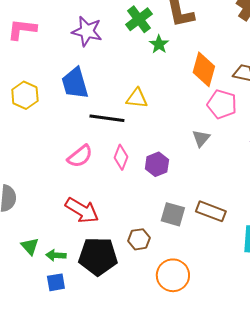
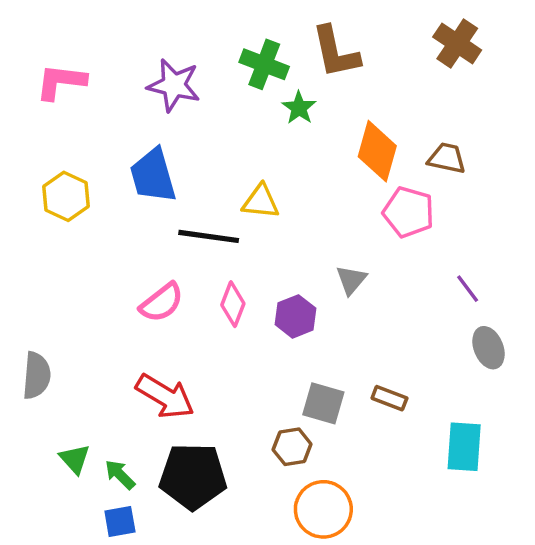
green cross: (139, 19) -> (264, 64), turned -32
gray triangle: (201, 138) -> (351, 280), moved
brown rectangle: (211, 211) -> (389, 398), size x0.7
brown hexagon: (139, 239) -> (292, 447), moved
green arrow: (56, 255) -> (120, 475), turned 42

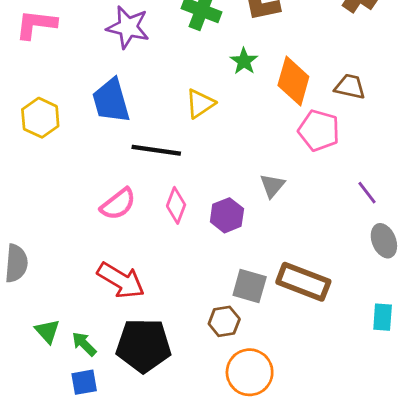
green star: (299, 108) -> (244, 61), moved
yellow triangle: (261, 202) -> (200, 104), moved, turned -40
brown rectangle: (389, 398) -> (303, 282), size x1.8
cyan rectangle: (464, 447) -> (383, 317), moved, size x0.7

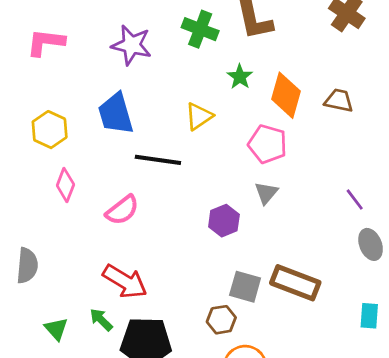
pink pentagon: (319, 130) -> (268, 144), moved
pink diamond: (176, 205) -> (65, 185), moved
green arrow: (84, 344) -> (101, 320), moved

